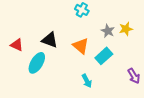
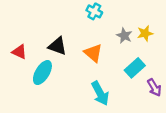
cyan rectangle: (104, 56) -> (135, 68), moved
cyan arrow: (87, 81) -> (100, 93), size x1.5

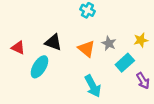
yellow star: (145, 33) -> (141, 40), moved
gray star: (124, 36) -> (109, 43), moved

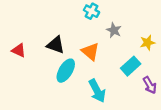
gray star: (109, 43) -> (114, 30), moved
cyan ellipse: (39, 67) -> (66, 71), moved

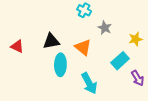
black triangle: (56, 45) -> (51, 41), turned -30
cyan ellipse: (66, 71) -> (60, 65), turned -30

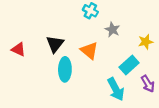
black triangle: (51, 41) -> (55, 44), turned -42
cyan arrow: (89, 83) -> (116, 89), moved

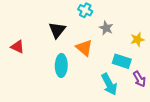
black triangle: (55, 44) -> (57, 30), moved
cyan rectangle: (129, 65) -> (122, 61), turned 60

